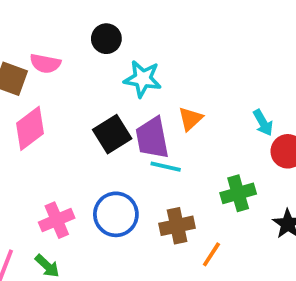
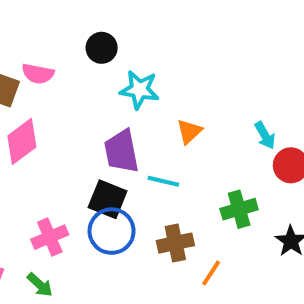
black square: (112, 134) -> (108, 199), moved, turned -36
purple trapezoid: (152, 138) -> (122, 151), moved

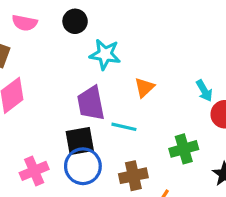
pink semicircle: (38, 74) -> (25, 23), moved
black square: (108, 199) -> (80, 141), turned -32

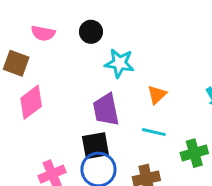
cyan line: (124, 127) -> (154, 132), moved

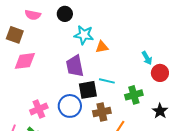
orange triangle: (157, 95) -> (102, 47), moved, turned 32
pink diamond: (31, 102) -> (25, 61), turned 30
black square: (95, 146) -> (88, 90), moved

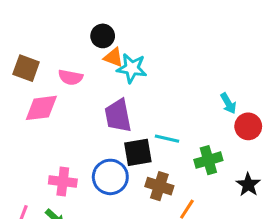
pink semicircle: (33, 15) -> (70, 77), moved
orange triangle: (102, 47) -> (113, 57), moved, turned 32
pink cross: (39, 109) -> (63, 182), turned 30
brown cross: (102, 112) -> (159, 186), turned 30

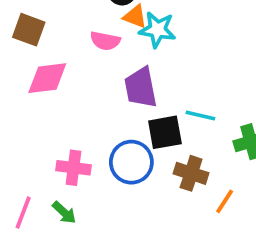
pink semicircle: (70, 77) -> (105, 41), moved

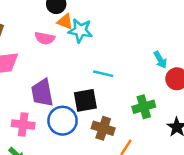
purple trapezoid: (141, 88) -> (42, 93), moved
cyan line: (200, 115) -> (103, 74), moved

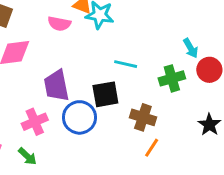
green cross: (144, 107) -> (172, 78), moved
pink cross: (23, 125) -> (35, 122), turned -30
brown cross: (103, 128) -> (143, 117), moved

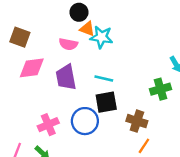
cyan line: (126, 64) -> (104, 78), moved
purple trapezoid: (56, 86) -> (66, 77), moved

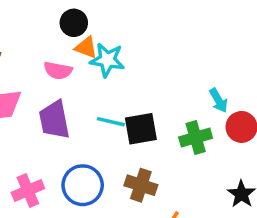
black square: (106, 102) -> (141, 129), moved
brown cross: (137, 121) -> (141, 185), moved

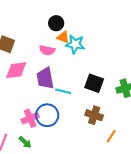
cyan line: (111, 122) -> (63, 91), moved
black square: (141, 129) -> (94, 83), turned 30
blue circle: (83, 185) -> (47, 115), moved

